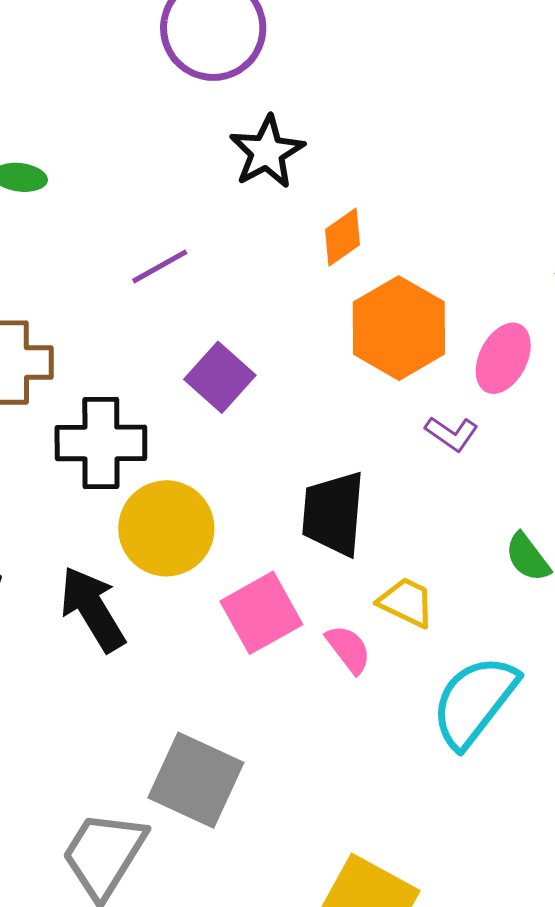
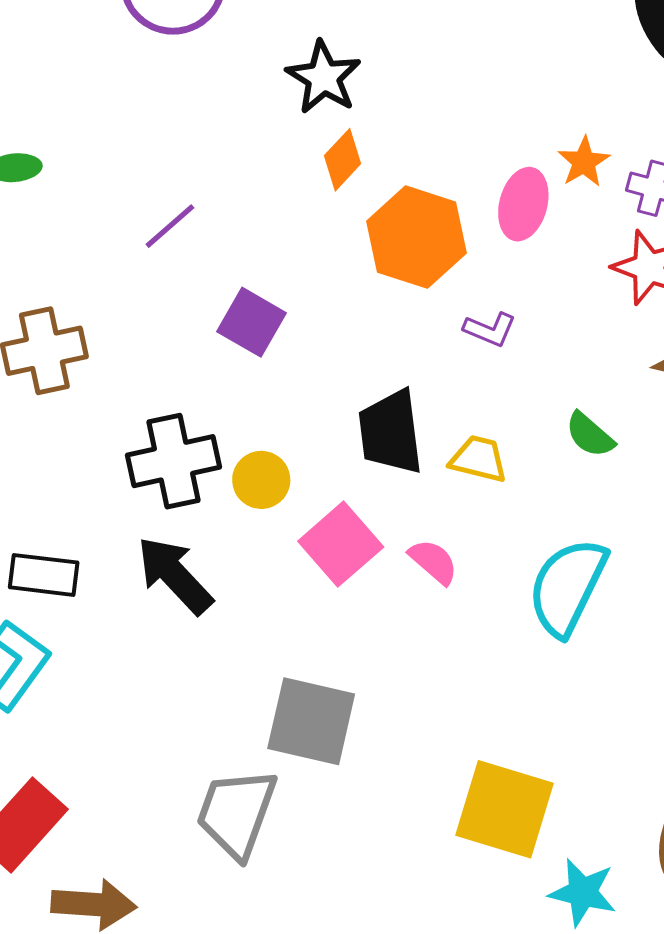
black star: (267, 152) -> (324, 77), moved
pink ellipse: (503, 358) -> (523, 204), moved
black cross: (101, 443) -> (174, 461), moved
yellow circle: (166, 528) -> (261, 480), moved, size x0.6
yellow trapezoid: (406, 602) -> (479, 459), moved

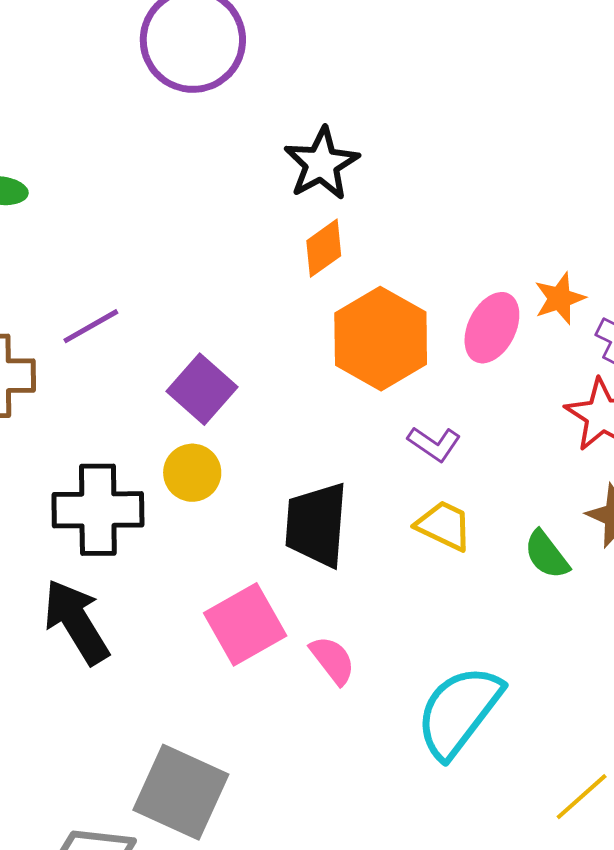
purple line: (170, 226) -> (91, 326), moved
green semicircle: (590, 435) -> (547, 555), moved
yellow trapezoid: (479, 459) -> (444, 526), moved
yellow circle: (261, 480) -> (192, 473), moved

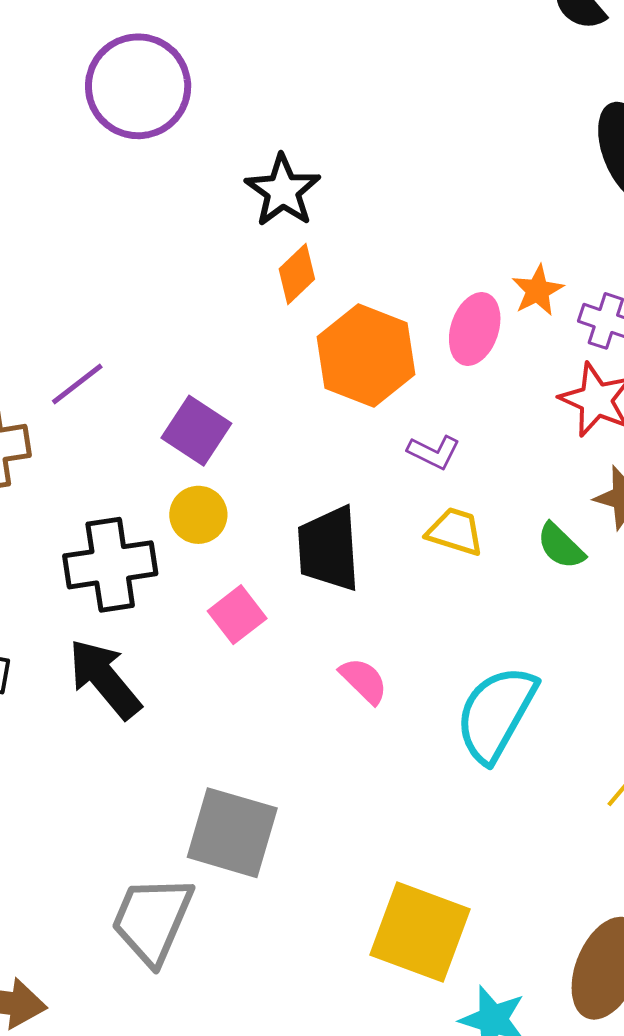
pink square: (245, 624) -> (237, 615), moved, size x0.7

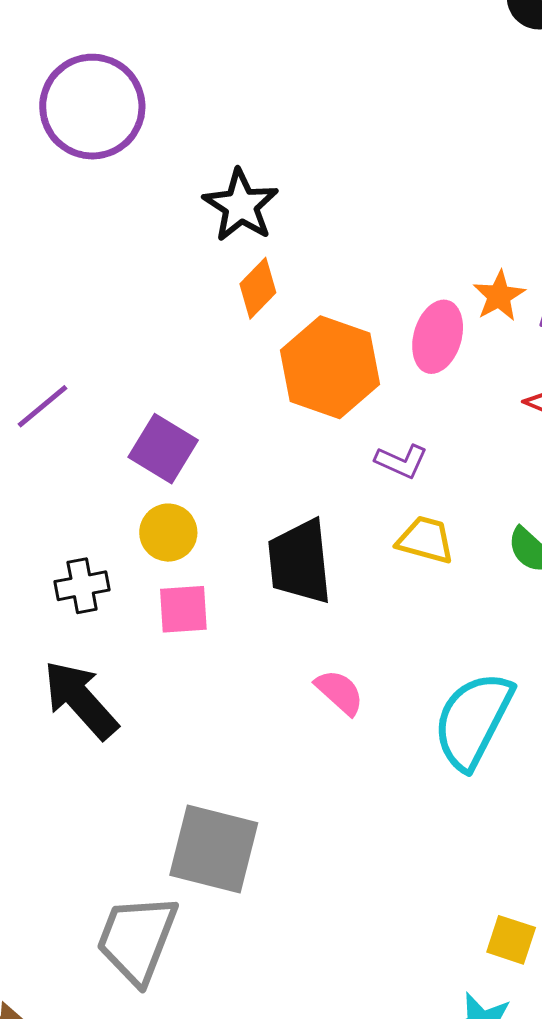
black cross: (110, 565) -> (82, 586), size x0.6
pink square: (237, 615) -> (183, 609), moved, turned 36
yellow square: (420, 932) -> (511, 940), moved, size x0.5

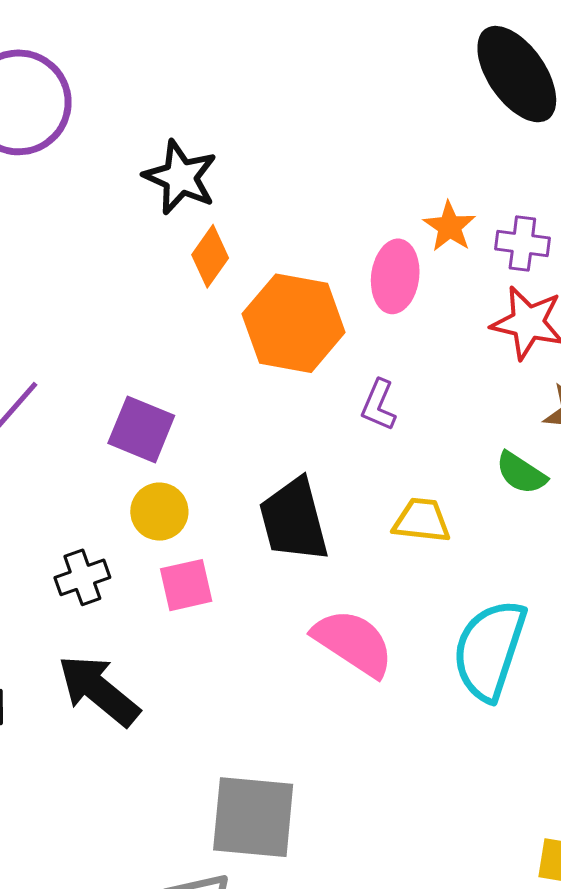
purple L-shape: (401, 461) -> (379, 405), turned 98
yellow trapezoid: (425, 540) -> (422, 520), moved
pink semicircle: (340, 692) -> (353, 643), size x1.6

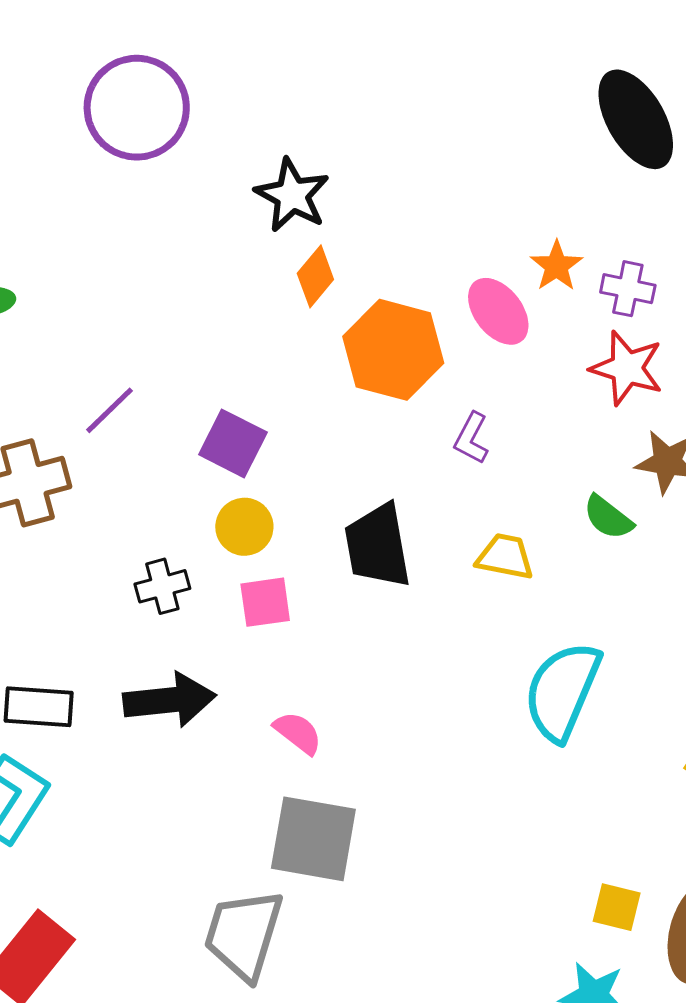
pink ellipse: (395, 276) -> (498, 311), turned -50
pink semicircle: (353, 643) -> (298, 733), moved, size x0.6
black arrow: (99, 690) -> (170, 700), turned 130

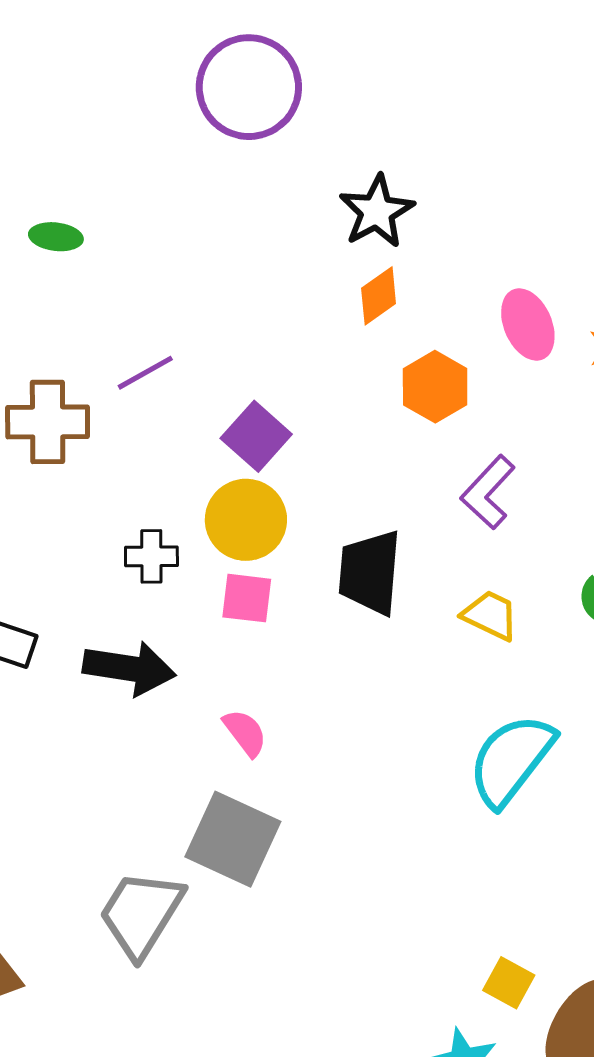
pink ellipse: (498, 311) -> (528, 324), moved
orange hexagon: (393, 350) -> (435, 387), size x0.7
purple L-shape: (471, 438) -> (488, 492), size x1.4
yellow circle: (244, 527) -> (246, 520), size x1.4

